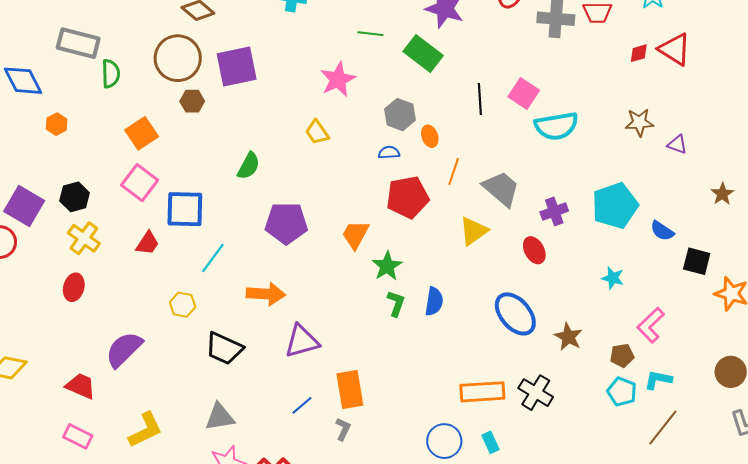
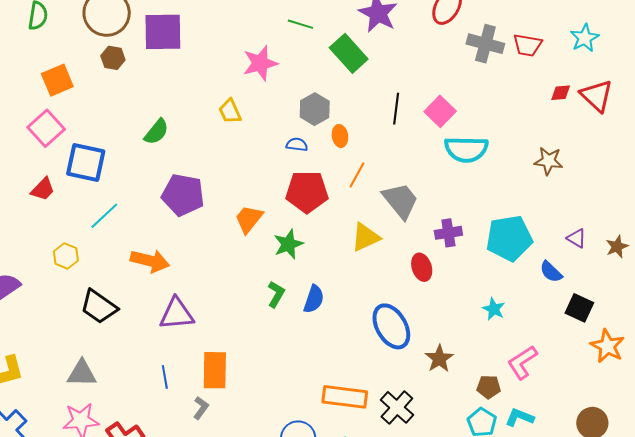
purple triangle: (677, 144) -> (577, 238), moved
green star: (387, 266) -> (288, 244), moved
blue line: (302, 405) -> (165, 377), turned -70

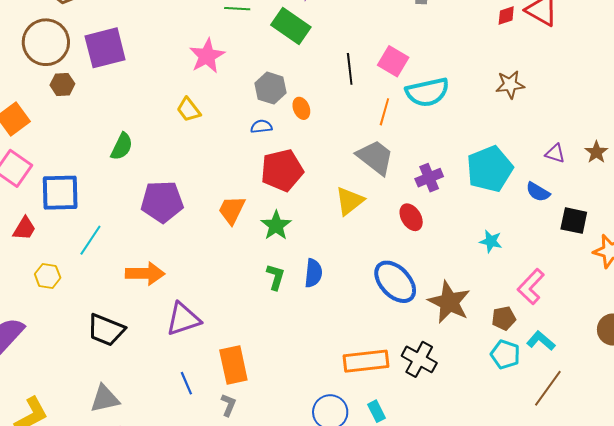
orange line: (357, 175) -> (384, 112), moved
yellow hexagon: (66, 256) -> (48, 276), moved
brown star: (439, 359) -> (449, 302), size x1.5
cyan L-shape: (520, 417) -> (541, 341), turned 32

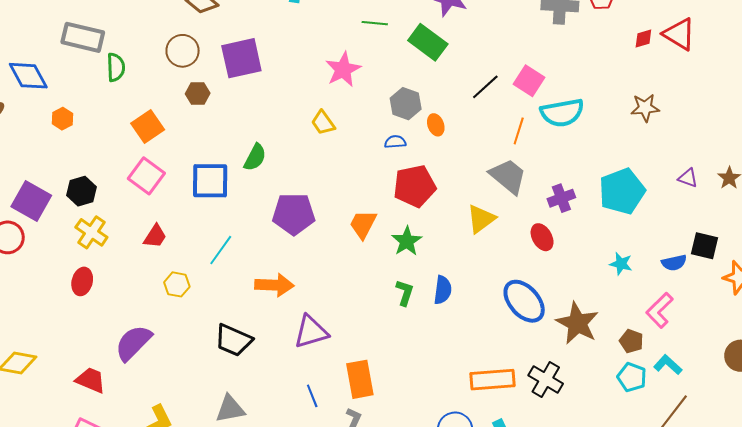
brown circle: (46, 42) -> (183, 51), size x0.7
black line: (350, 69) -> (485, 87), turned 52
blue semicircle: (538, 192) -> (674, 263), moved, turned -45
blue square: (60, 193) -> (210, 181), moved
brown pentagon: (504, 318) -> (631, 341), turned 30

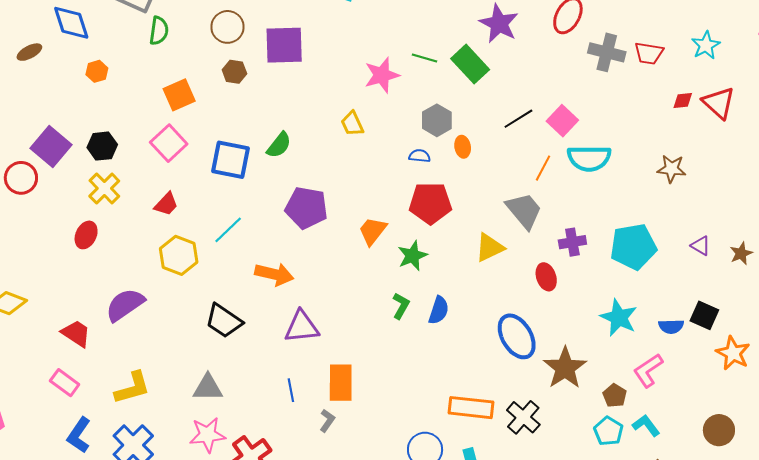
green line: (375, 23) -> (425, 58), moved
cyan star: (621, 264) -> (619, 318), size x1.6
yellow hexagon: (177, 284) -> (179, 255), size x1.5

